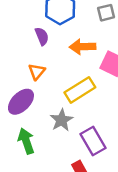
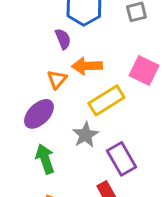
orange arrow: (83, 47) -> (87, 66), moved

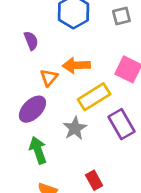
purple semicircle: (63, 39) -> (31, 41), moved
purple rectangle: (121, 159) -> (121, 124), moved

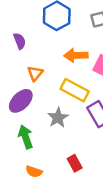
orange arrow: (76, 65) -> (76, 55), moved
yellow rectangle: (94, 97) -> (75, 90), turned 60

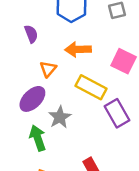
orange arrow: (76, 55) -> (78, 49), moved
gray star: (58, 118) -> (60, 117), moved

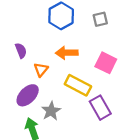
purple semicircle: (31, 34) -> (21, 51), moved

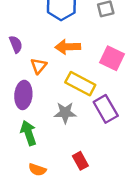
purple ellipse: (28, 95) -> (23, 95), turned -40
gray star: (51, 111) -> (65, 113), moved, turned 30

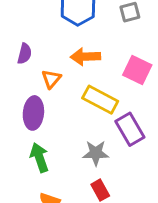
purple semicircle: (16, 44) -> (25, 54), turned 36
gray star: (65, 113) -> (96, 153), moved

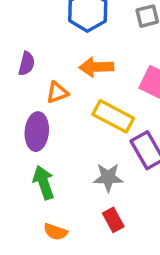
orange triangle: (51, 79) -> (57, 93), turned 30

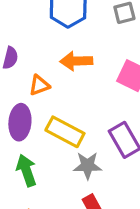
yellow rectangle: (113, 116) -> (65, 132), moved

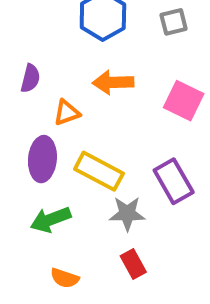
green arrow: (26, 170) -> (51, 220), turned -92

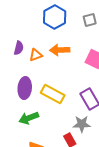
orange triangle: (67, 113) -> (36, 55), moved
gray star: (127, 214) -> (82, 124), moved

